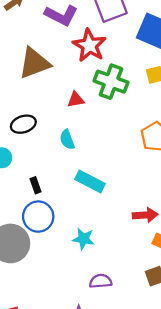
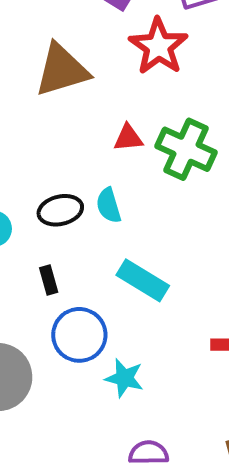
green cross: (111, 82) -> (186, 149), moved
black ellipse: (23, 124) -> (60, 210), moved
blue circle: (38, 217) -> (79, 335), moved

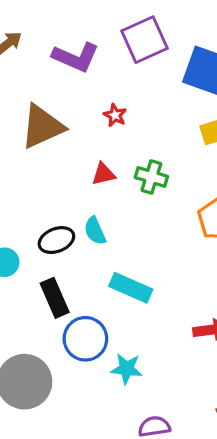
red star: (158, 46) -> (115, 115), moved, size x0.5
green cross: (186, 149) -> (151, 177), size x0.7
black rectangle: (49, 280) -> (55, 298), size x1.6

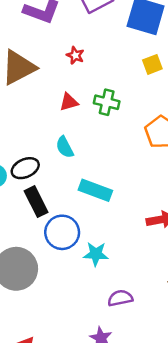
black ellipse: (56, 240) -> (25, 168), moved

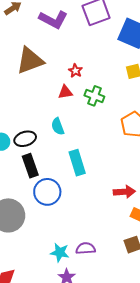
red star: (75, 55) -> (75, 71), moved
cyan rectangle: (95, 190) -> (77, 163), turned 45
cyan star: (96, 254) -> (60, 252), moved

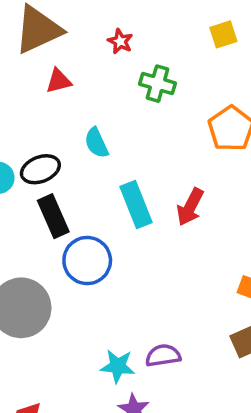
red triangle: (65, 92) -> (59, 81), moved
red arrow: (124, 192) -> (190, 207), moved, turned 125

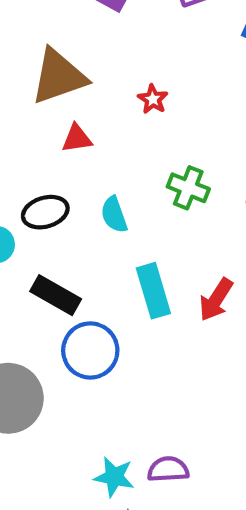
green cross: (158, 84) -> (188, 188), moved
black ellipse: (40, 169) -> (45, 212), moved
black rectangle: (53, 216) -> (56, 295), turned -42

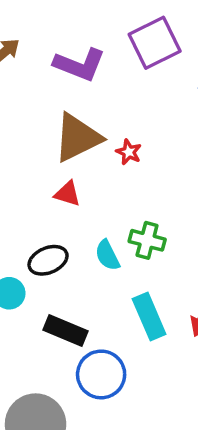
brown triangle: (59, 77) -> (77, 138), moved
red triangle: (77, 139) -> (67, 194), turned 32
green cross: (188, 188) -> (147, 240), moved

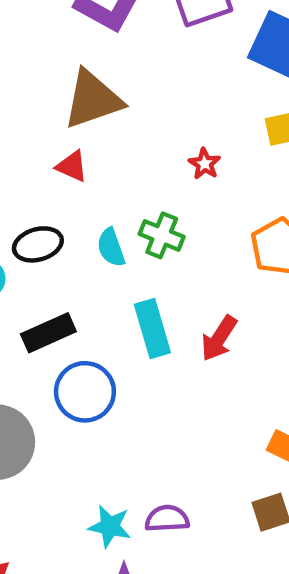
red star: (129, 152) -> (205, 164), moved
black rectangle: (66, 331) -> (48, 333), turned -54

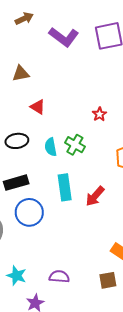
brown triangle: (93, 100) -> (21, 73), moved, size x0.6
cyan star: (110, 526) -> (16, 276), moved

